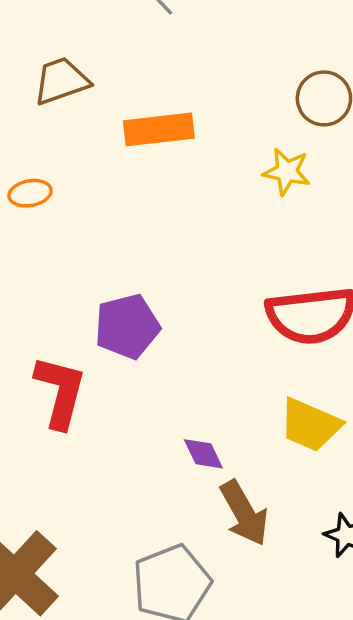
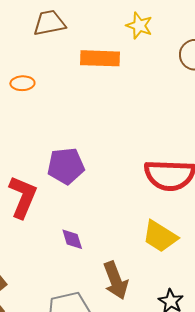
yellow star: (287, 172) -> (139, 26), moved
purple diamond: (203, 454) -> (72, 239), moved

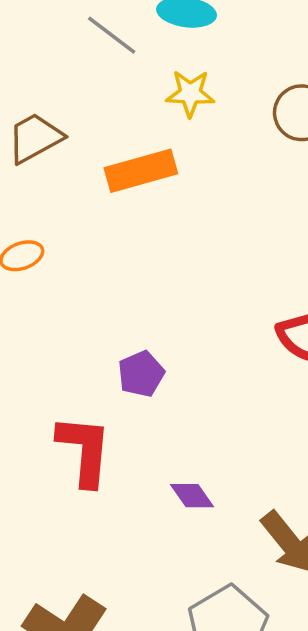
purple pentagon: (66, 166) -> (141, 374), size x0.7

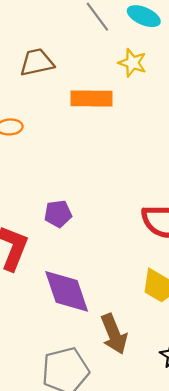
purple diamond: (192, 496) -> (67, 291), size x2.0

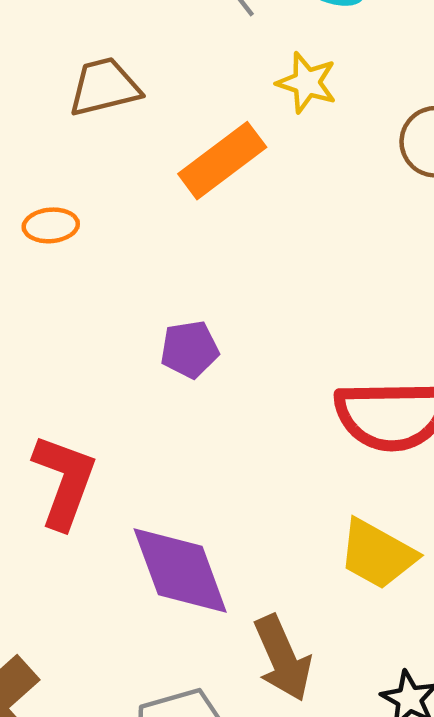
orange rectangle: (92, 98) -> (222, 161), turned -36
purple pentagon: (58, 214) -> (190, 349), moved

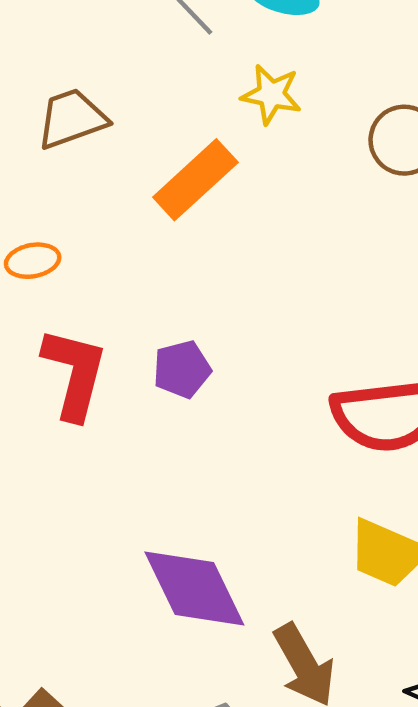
red L-shape: (64, 481) -> (75, 373), moved

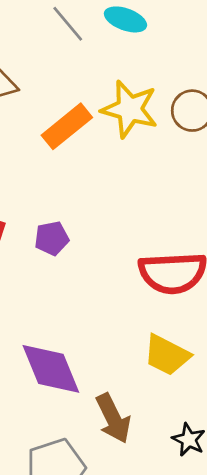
yellow star: (271, 94) -> (130, 109), moved, size x1.6

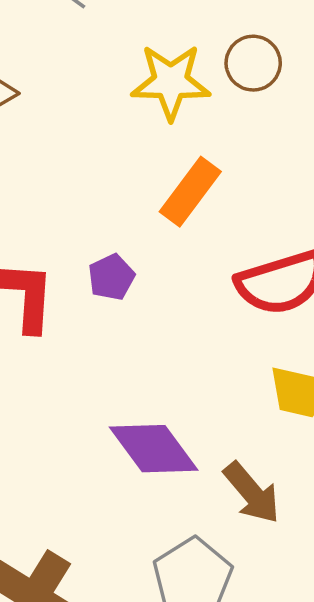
orange rectangle: (67, 126) -> (190, 192), moved

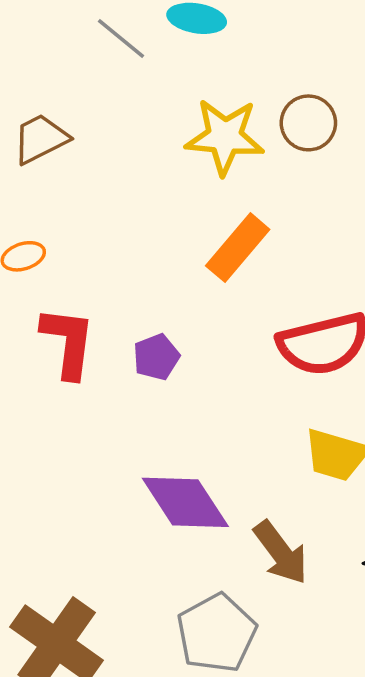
purple pentagon: (111, 277) -> (156, 357), moved

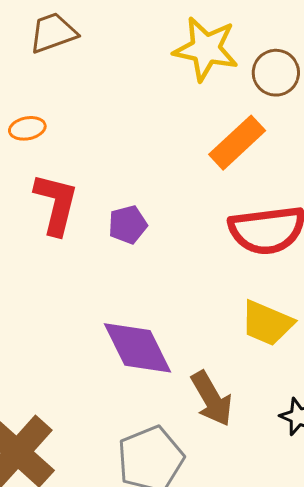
brown circle: (308, 123) -> (276, 73), moved
orange rectangle: (238, 248) -> (237, 143), moved

